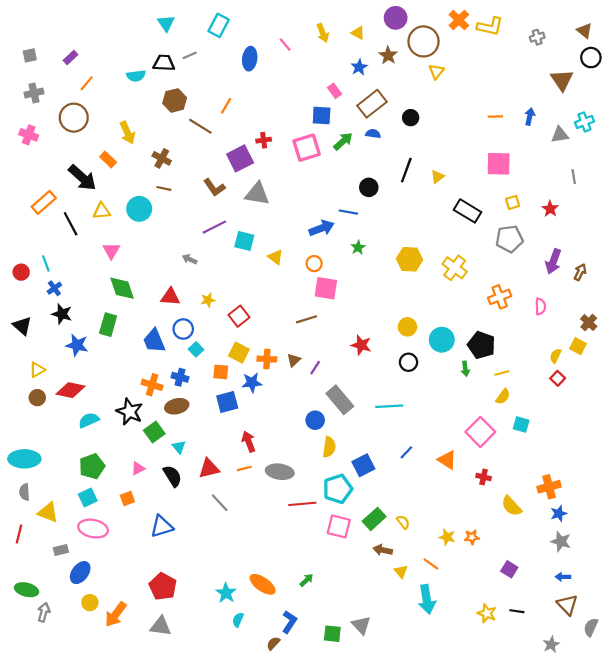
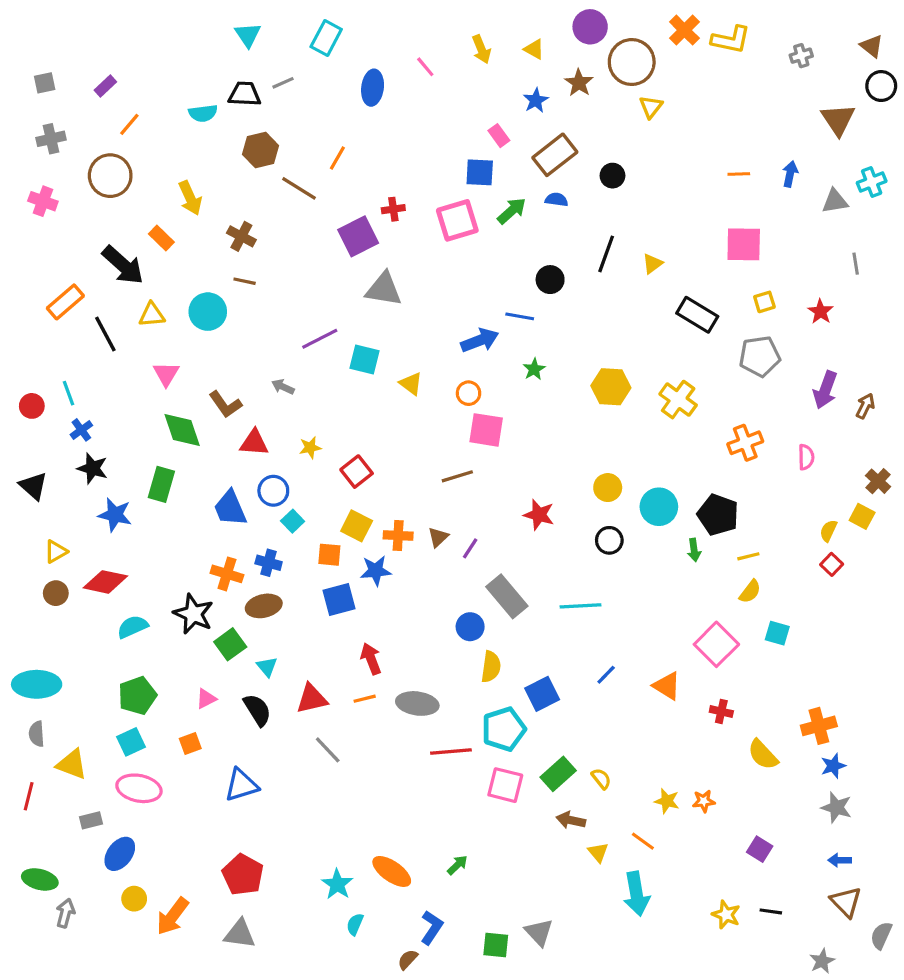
brown L-shape: (214, 187) -> (225, 404), moved

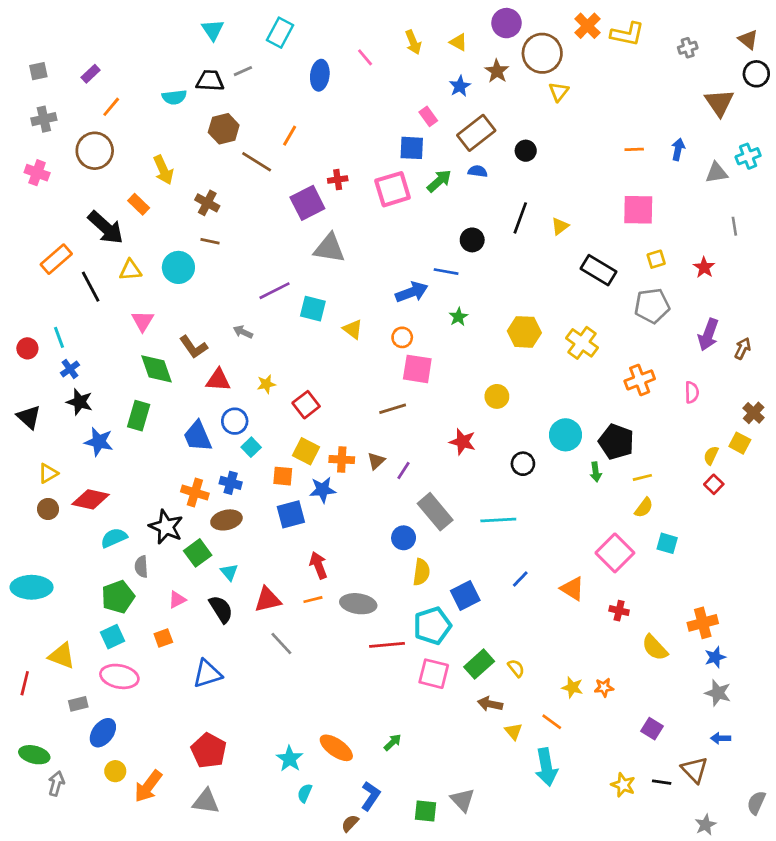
yellow circle: (608, 488) -> (497, 396), moved
gray semicircle: (37, 734) -> (141, 567), moved
brown triangle: (846, 902) -> (695, 770), moved

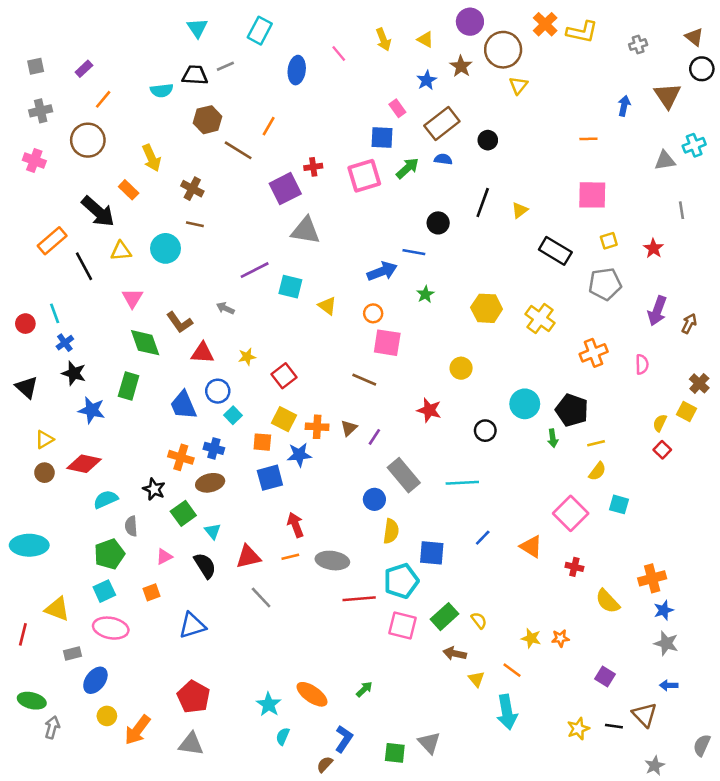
blue arrow: (678, 149) -> (624, 106), moved
brown line: (393, 409) -> (364, 380), turned 40
black star: (166, 527) -> (154, 489), size x0.7
blue square: (465, 595) -> (432, 553), turned 32
yellow star: (623, 785) -> (578, 729), turned 30

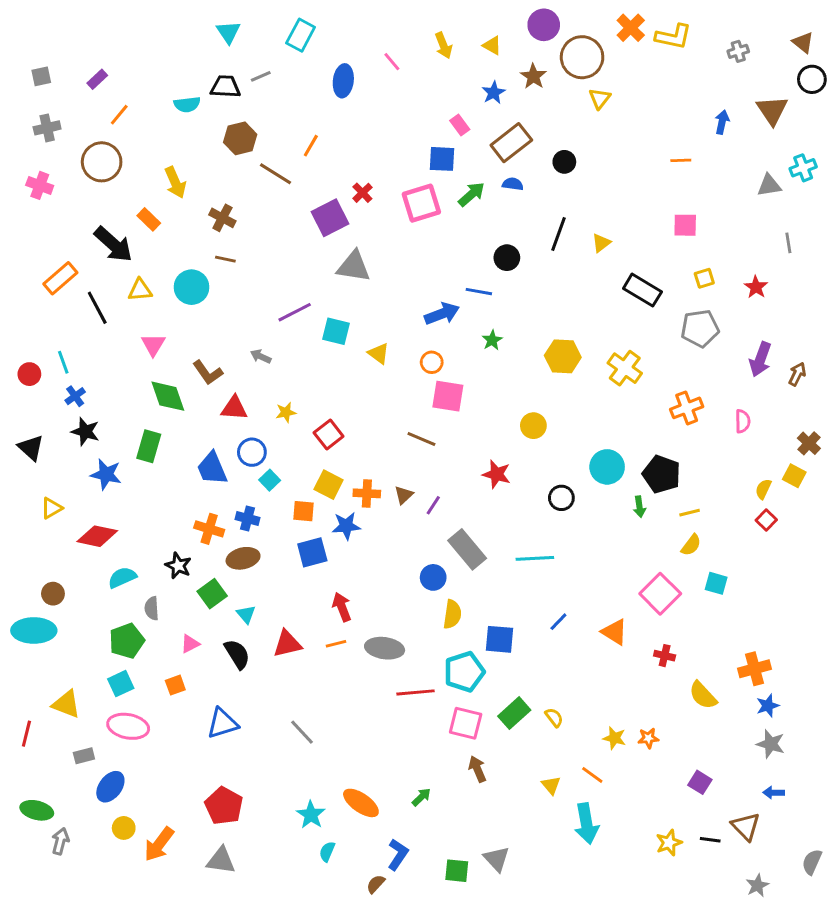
red cross: (313, 167) -> (362, 193), turned -36
pink square: (592, 195) -> (685, 225), size x0.7
brown circle: (44, 473) -> (53, 594), moved
gray line: (261, 597) -> (302, 732), moved
brown arrow: (455, 654) -> (477, 769), moved, turned 55

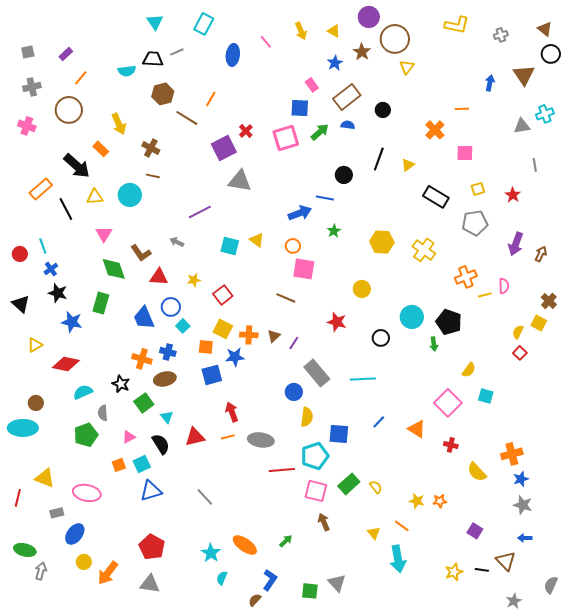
orange cross: (631, 28) -> (435, 130), moved
cyan square: (336, 331) -> (230, 246), moved
yellow line: (690, 513) -> (485, 295), moved
cyan square: (121, 684) -> (142, 464), moved

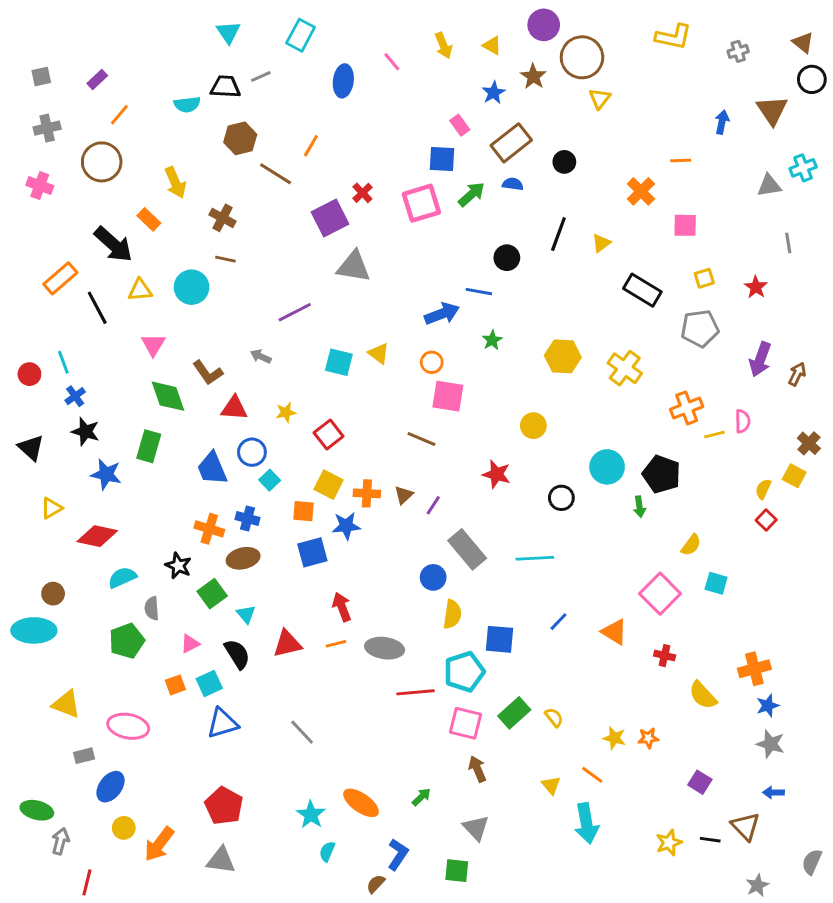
red line: (18, 498) -> (87, 882), moved
gray triangle: (337, 583) -> (476, 828), moved

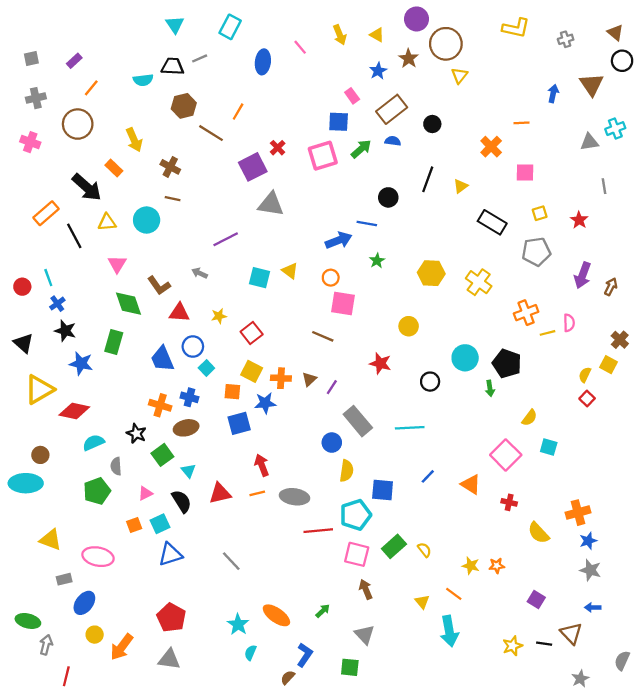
yellow triangle: (52, 508) -> (39, 389), size x1.8

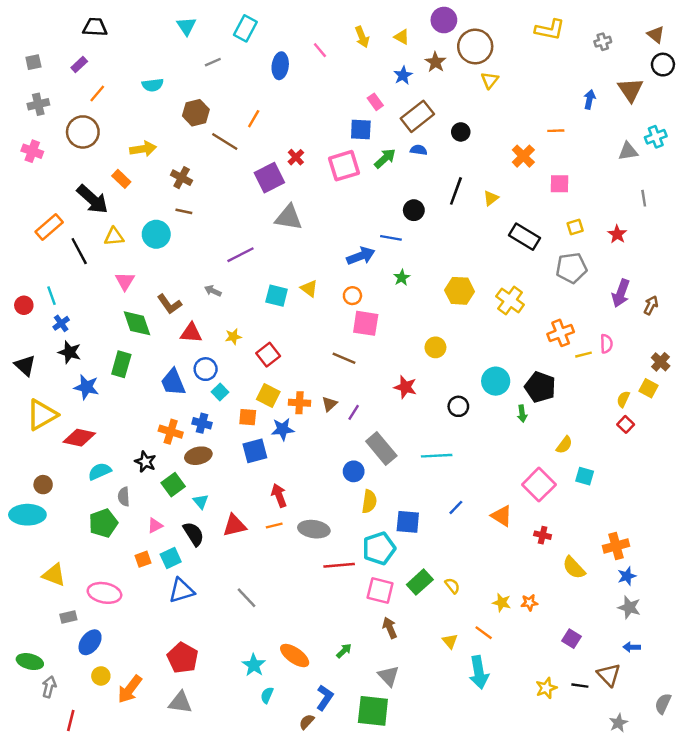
black trapezoid: (173, 66) -> (95, 27), moved
yellow arrow: (134, 140) -> (143, 149), turned -75
green square: (350, 667) -> (373, 711), size x1.6

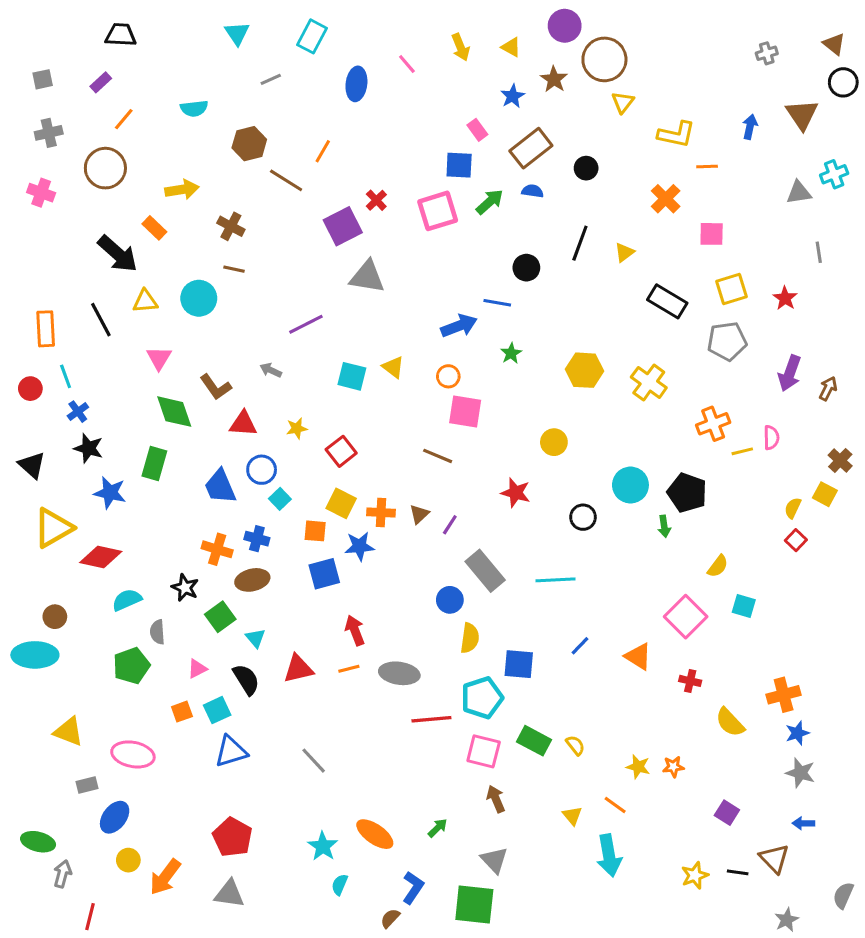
yellow L-shape: (550, 30) -> (676, 134), moved
orange rectangle: (49, 227) -> (46, 329), moved, turned -52
yellow square: (575, 227) -> (732, 289), size x1.5
green rectangle: (420, 582) -> (534, 741), turned 70

